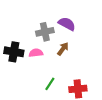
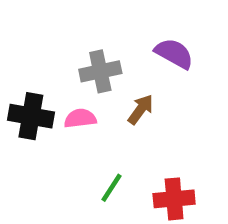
purple semicircle: (67, 24) -> (174, 53), moved

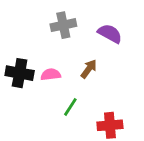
gray cross: (100, 71) -> (63, 25), moved
green line: (111, 188) -> (70, 107), moved

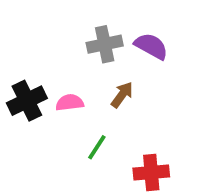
gray cross: (63, 25) -> (105, 44), moved
black cross: (20, 73) -> (27, 101), turned -36

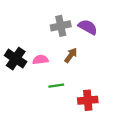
black cross: (27, 101) -> (16, 59), turned -30
green line: (97, 147) -> (56, 86), turned 49

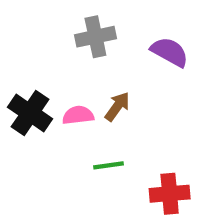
gray cross: (61, 26) -> (95, 37), moved
brown arrow: (71, 55) -> (117, 106), moved

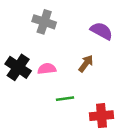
gray cross: (95, 37) -> (44, 22), moved, turned 30
brown arrow: (117, 106) -> (86, 63), moved

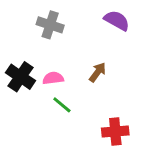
purple semicircle: (101, 31) -> (117, 20), moved
green line: (65, 99) -> (62, 105), moved, turned 48

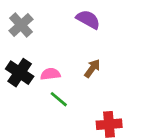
purple semicircle: (117, 20) -> (88, 19), moved
gray cross: (50, 25) -> (21, 25), moved, turned 30

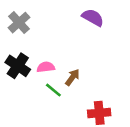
purple semicircle: (88, 19) -> (93, 17), moved
brown arrow: (92, 68) -> (72, 77), moved

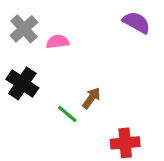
purple semicircle: (93, 17) -> (136, 22), moved
pink semicircle: (46, 67) -> (58, 42), moved

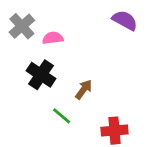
black cross: (22, 83) -> (41, 75), moved
green line: (67, 114) -> (62, 116), moved

